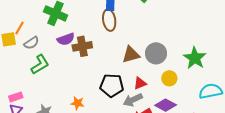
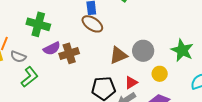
brown ellipse: (109, 20) -> (92, 24), turned -40
gray semicircle: (31, 43) -> (18, 57), turned 63

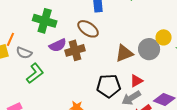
brown ellipse: (92, 24) -> (88, 29), moved
yellow circle: (160, 74) -> (164, 37), moved

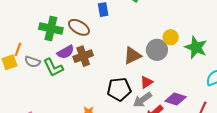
brown ellipse: (88, 29) -> (79, 27), moved
green L-shape: (35, 73) -> (53, 67), moved, turned 105

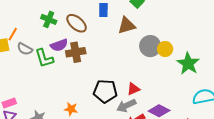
green cross: (51, 29) -> (49, 19), size x0.7
gray circle: (157, 50) -> (150, 46), moved
brown triangle: (132, 56) -> (126, 25), moved

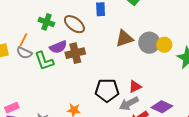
brown triangle: (126, 25) -> (124, 38), moved
orange line: (13, 34) -> (23, 40), moved

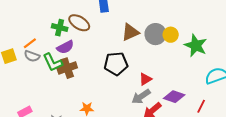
green cross: (46, 22) -> (60, 28), moved
orange line: (23, 40) -> (30, 43), turned 32
brown cross: (75, 53) -> (67, 68), moved
black pentagon: (107, 90) -> (116, 64), moved

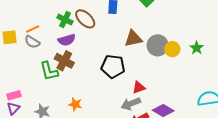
green star: (196, 46) -> (197, 48), moved, size x0.6
green L-shape: (53, 62) -> (49, 71), moved
brown cross: (67, 68) -> (64, 61), turned 36

